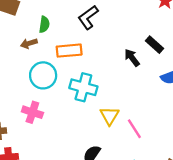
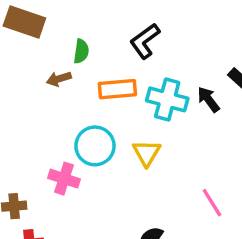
cyan circle: (43, 75) -> (95, 146), moved
cyan cross: (83, 87) -> (167, 99), moved
yellow triangle: (109, 116) -> (147, 153), moved

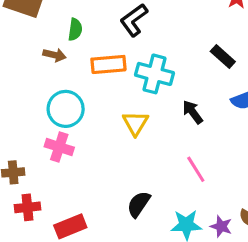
brown arrow: (59, 79) -> (54, 55), turned -150
black arrow: (208, 99) -> (193, 112), moved
cyan circle: (95, 146) -> (66, 109), moved

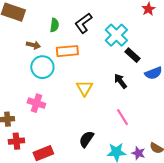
green semicircle: (75, 30) -> (54, 25), moved
black rectangle: (223, 57) -> (132, 55), moved
cyan cross: (154, 74) -> (116, 35), moved, turned 30
cyan circle: (66, 109) -> (42, 67), moved

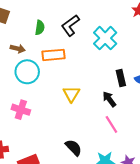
black rectangle: (132, 55) -> (121, 78), moved, turned 35
black arrow: (120, 81) -> (109, 99), moved
black semicircle: (86, 139) -> (74, 148), turned 102

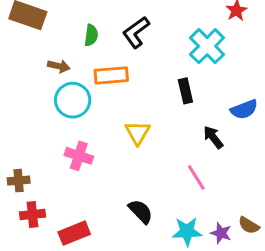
cyan cross: (105, 38) -> (207, 46), moved
black rectangle: (121, 78) -> (185, 91), moved
black arrow: (109, 99) -> (213, 137), moved
pink cross: (21, 110) -> (79, 156), moved

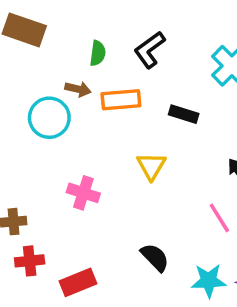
brown arrow: (59, 66) -> (78, 89), moved
black rectangle: (185, 91) -> (184, 114), moved, turned -60
cyan circle: (73, 100) -> (49, 118), moved

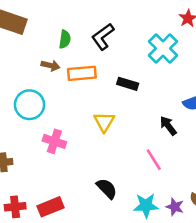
cyan circle: (49, 118) -> (29, 105), moved
red cross: (30, 261) -> (15, 207), moved

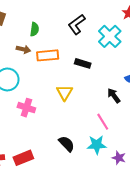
black L-shape: (103, 37) -> (77, 24), moved
cyan star: (146, 206) -> (97, 145), moved

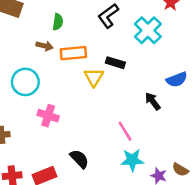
yellow triangle: (65, 93) -> (94, 77), moved
pink line: (103, 122) -> (125, 131), moved
black semicircle: (67, 144) -> (79, 159), moved

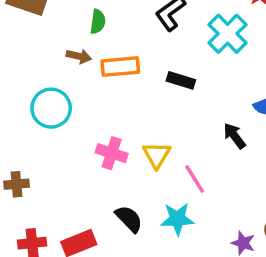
yellow triangle: (94, 77) -> (157, 155), moved
pink cross: (48, 116) -> (112, 153), moved
cyan star: (132, 160) -> (177, 219), moved

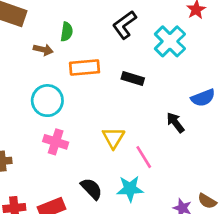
brown arrow: (79, 56) -> (43, 50), moved
cyan circle: (51, 108) -> (47, 101), moved
pink cross: (112, 153) -> (56, 142), moved

